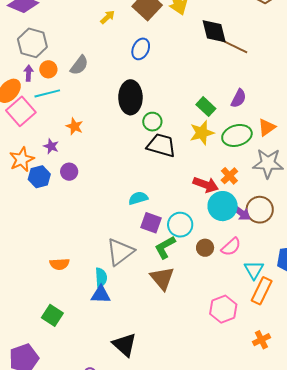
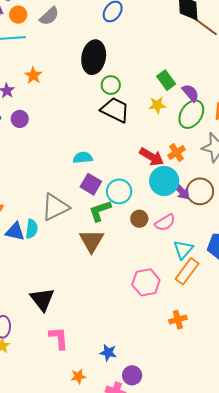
purple semicircle: (239, 98) -> (190, 93), moved, turned -78
yellow star: (202, 133) -> (157, 105), size x0.7
green ellipse: (237, 135) -> (191, 114), turned -52
blue triangle: (101, 295) -> (15, 231), moved

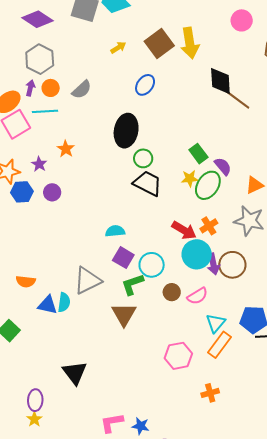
green ellipse: (191, 114) -> (208, 185), moved
purple arrow: (181, 191) -> (213, 264), turned 30
pink L-shape: (59, 338) -> (112, 423), moved, turned -95

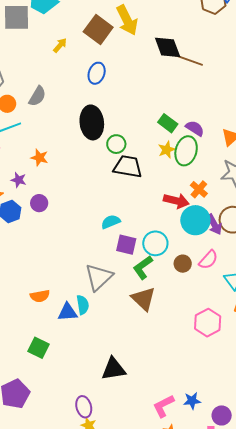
black triangle: (75, 373) -> (113, 369), turned -44

